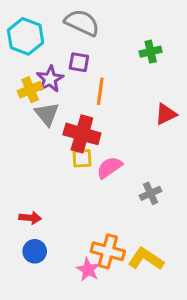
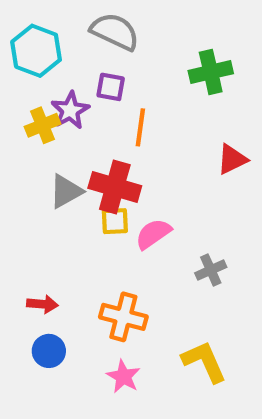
green cross: (151, 52) -> (211, 72), size x1.4
gray triangle: (47, 114) -> (66, 191), moved, turned 40
orange cross: (108, 251) -> (123, 317), moved
yellow L-shape: (146, 259) -> (204, 362), turned 32

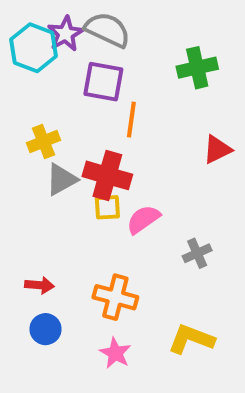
purple square: (111, 87) -> (103, 82), size x1.5
purple star: (70, 110) -> (65, 34), moved
yellow cross: (42, 125) -> (44, 141), moved
yellow L-shape: (204, 362) -> (191, 339), turned -45

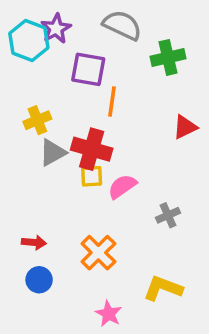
gray semicircle: (107, 30) -> (122, 25), moved
orange cross: (115, 297) -> (98, 253), turned 30
pink star: (115, 353) -> (109, 314), moved

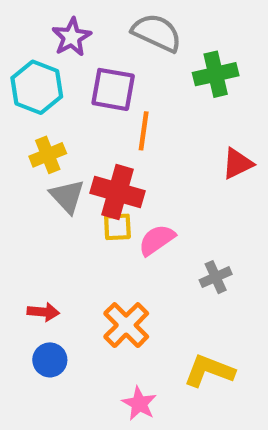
cyan hexagon: (29, 40) -> (37, 87), moved
gray triangle: (53, 152) -> (67, 196), turned -44

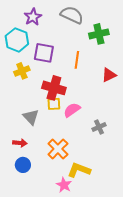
purple square: (113, 89) -> (44, 53), moved
orange line: (144, 131) -> (77, 60), moved
gray triangle: (67, 196) -> (31, 117), moved
yellow L-shape: (209, 371) -> (79, 170), moved

